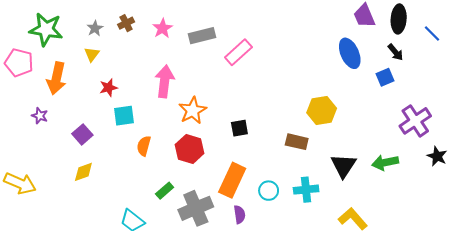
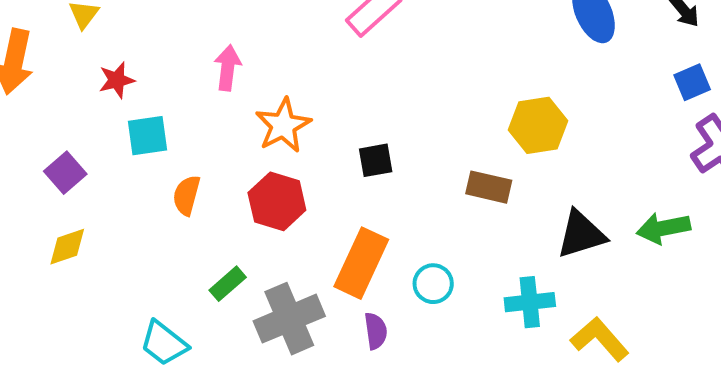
blue square: (385, 77) -> (692, 82), moved
pink arrow: (165, 81) -> (228, 68), size x0.7
black triangle: (343, 166) -> (581, 234), turned 40
cyan cross: (306, 190) -> (530, 302), moved

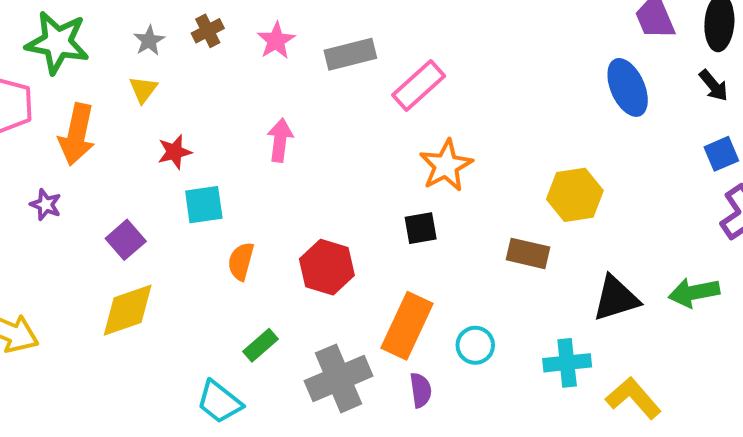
orange star: (283, 125) -> (446, 166), moved
yellow diamond: (67, 247) -> (128, 310), size x1.5
green rectangle: (228, 284) -> (260, 345), moved

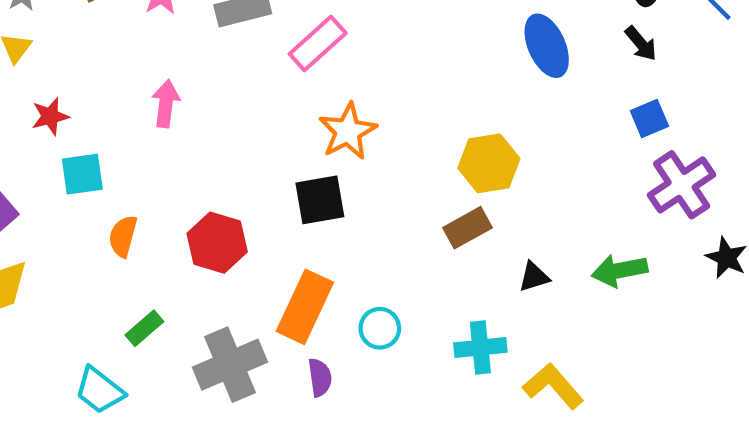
black square: (421, 228) -> (320, 200), size x1.4
brown rectangle: (528, 253) -> (468, 228), moved, turned -42
black triangle: (616, 298) -> (534, 277), size x0.6

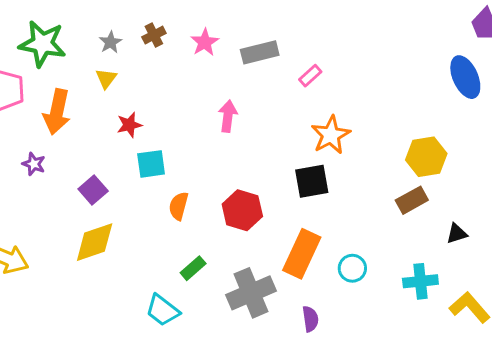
pink rectangle: (318, 44) -> (310, 76), size x0.6
pink arrow: (166, 104) -> (228, 116), moved
purple semicircle: (320, 377) -> (310, 319), moved

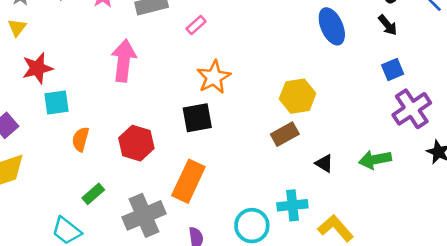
pink arrow: (228, 116) -> (124, 61), size x1.5
red star: (129, 125) -> (37, 68), size x1.4
black triangle: (457, 233) -> (324, 163), turned 48
cyan circle: (352, 268) -> (252, 226), moved, size x1.4

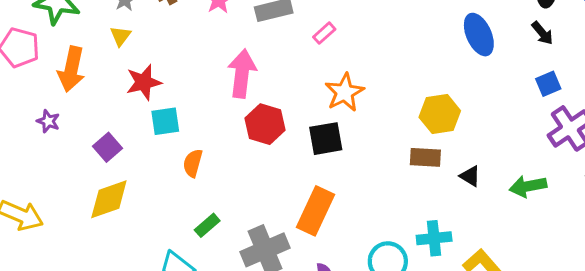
brown rectangle: (285, 134) -> (425, 157), turned 32
red hexagon: (136, 143) -> (265, 124), moved
black triangle: (324, 163) -> (470, 176), moved

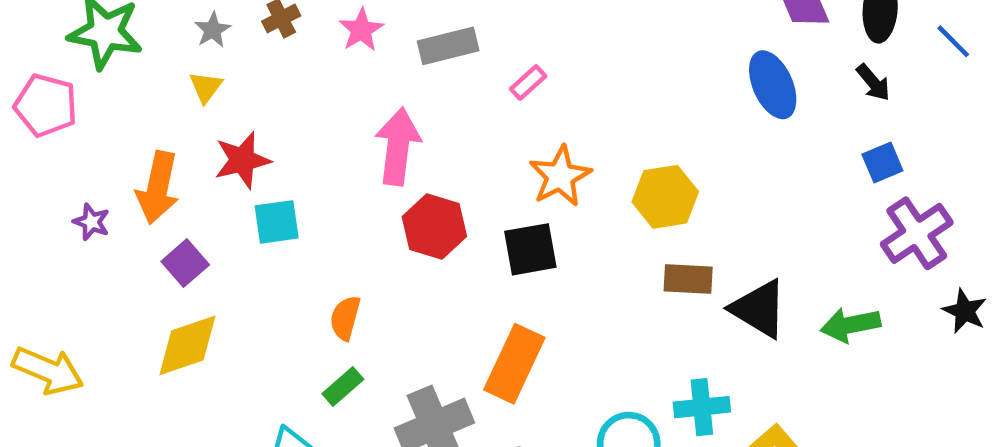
orange arrow: (71, 69) -> (158, 188), moved
yellow hexagon: (440, 114) -> (665, 197), moved
orange semicircle: (193, 163) -> (345, 318), moved
black triangle: (470, 176) -> (759, 309), size x1.8

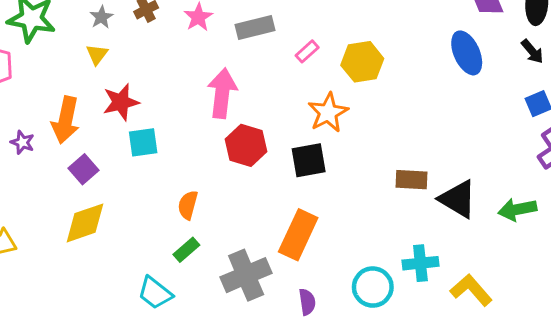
yellow hexagon: (665, 197) -> (362, 62), moved

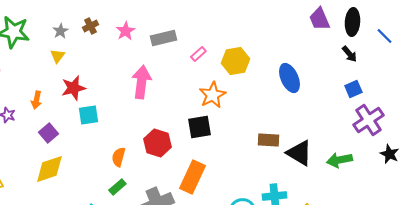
blue ellipse: (467, 53) -> (289, 78), moved
orange arrow: (66, 120) -> (36, 100), size x0.6
red hexagon: (246, 145) -> (157, 143), moved

